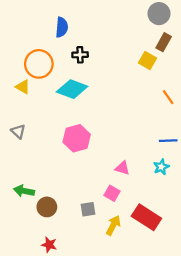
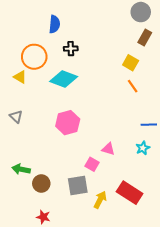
yellow square: (148, 60) -> (131, 63), moved
orange line: (168, 97) -> (133, 86), moved
pink square: (112, 193) -> (92, 164), moved
gray square: (88, 209) -> (78, 186), size x1.5

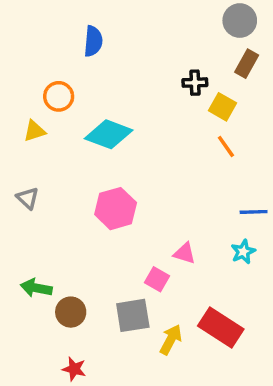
black cross: (71, 49) -> (195, 83), moved
orange circle: (34, 57) -> (59, 96), size x0.7
yellow triangle: (20, 77) -> (34, 131), turned -48

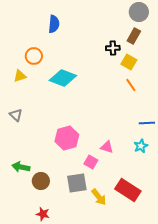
brown rectangle: (247, 64) -> (134, 36), moved
pink hexagon: (116, 209) -> (67, 138), moved
yellow arrow: (171, 340) -> (99, 197), turned 114

